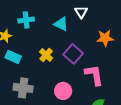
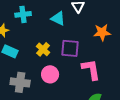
purple square: (73, 54) -> (70, 48), turned -36
pink circle: (63, 91) -> (50, 74), moved

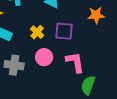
pink L-shape: (91, 69) -> (75, 62), moved

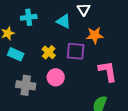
orange star: (96, 15) -> (95, 35), moved
pink L-shape: (75, 62) -> (108, 71), moved

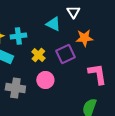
cyan cross: (29, 17) -> (18, 36), moved
purple square: (76, 51) -> (65, 54), turned -30

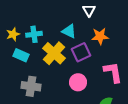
cyan triangle: (53, 24) -> (69, 31), moved
yellow cross: (38, 55) -> (54, 53), size x1.6
pink circle: (45, 80) -> (78, 82), moved

